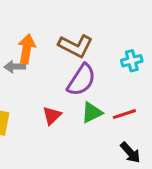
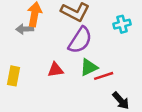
red line: (124, 114) -> (104, 76), moved
red triangle: (52, 116) -> (55, 70), turned 35

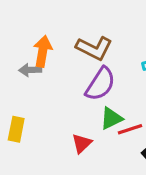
red triangle: (55, 70) -> (82, 143), moved, turned -35

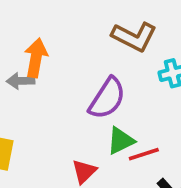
brown L-shape: (94, 48) -> (134, 37), moved

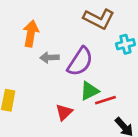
gray arrow: (21, 81) -> (49, 58), moved

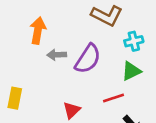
green triangle: (89, 91) -> (131, 71), moved

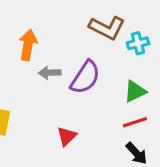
cyan cross: (134, 41) -> (138, 43), moved
red line: (114, 98) -> (135, 122), moved

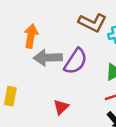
gray arrow: (50, 73) -> (48, 58), size x1.6

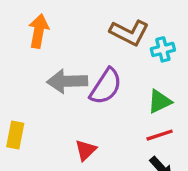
orange arrow: (31, 36) -> (39, 31), moved

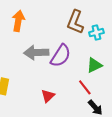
brown L-shape: (129, 33) -> (75, 22), turned 85
red line: (160, 135) -> (85, 87), moved, turned 70

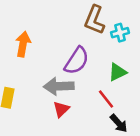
orange arrow: (18, 21) -> (23, 44), moved
gray arrow: (36, 53) -> (59, 86), moved

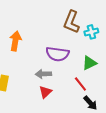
purple semicircle: (77, 61) -> (57, 54), turned 65
gray arrow: (59, 86) -> (43, 74), size x0.7

